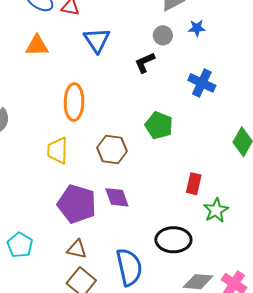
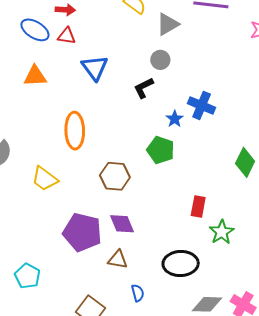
blue star: (197, 28) -> (175, 119), moved, turned -30
yellow trapezoid: (58, 151) -> (45, 179), moved, turned -52
brown triangle: (77, 249) -> (118, 260), moved
blue semicircle: (129, 267) -> (138, 293), size x0.5

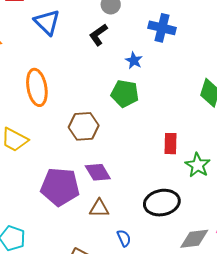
blue cross: (202, 106) -> (162, 28), moved

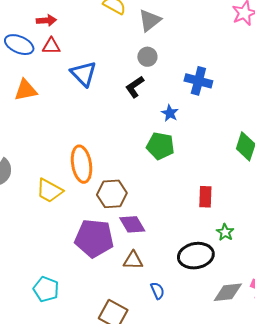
orange ellipse: (37, 87) -> (82, 164), moved
brown hexagon: (84, 126) -> (112, 194), moved
green star: (198, 165) -> (225, 232), moved, size x0.7

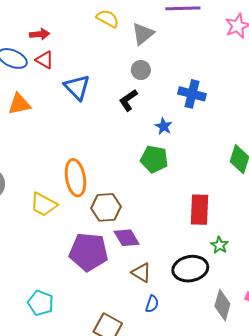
red triangle: (51, 46) -> (45, 60), turned 30
red rectangle: (205, 197) -> (199, 210), size x1.4
brown triangle: (133, 260) -> (141, 273), moved, turned 30
blue semicircle: (157, 291) -> (152, 304), turned 42
gray diamond: (228, 292) -> (222, 305), turned -68

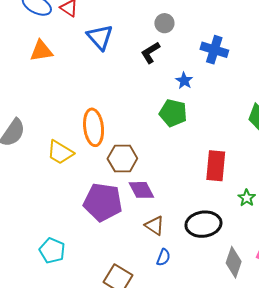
green star: (219, 245) -> (247, 198), moved

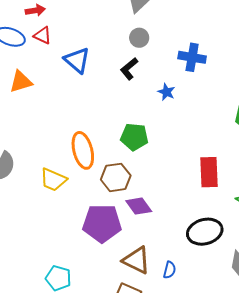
green pentagon: (173, 113) -> (134, 137), moved
brown triangle: (154, 226) -> (136, 260), moved, size x1.4

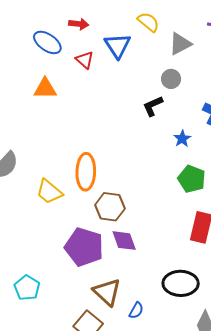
red triangle: (43, 35) -> (85, 60), moved
blue triangle: (77, 60) -> (117, 46), moved
green pentagon: (134, 137) -> (192, 179), moved

